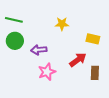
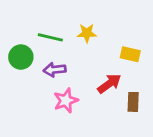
green line: (14, 20) -> (50, 37), moved

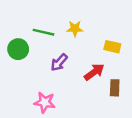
purple arrow: (55, 70) -> (59, 62), moved, turned -42
pink star: (66, 101) -> (45, 102), moved, turned 30

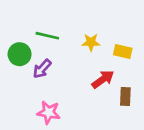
yellow star: (75, 29) -> (91, 42), moved
purple arrow: (59, 62) -> (42, 69), moved

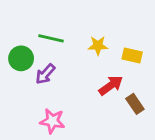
brown rectangle: (125, 97) -> (135, 104), turned -36

